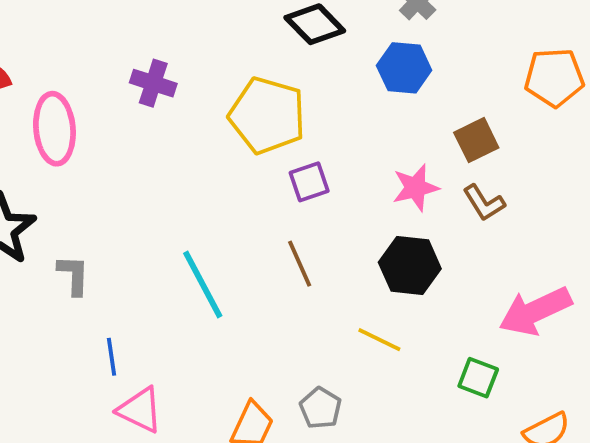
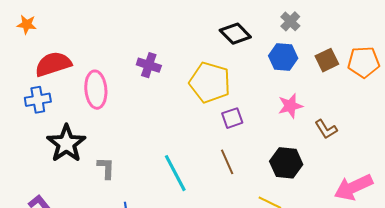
brown square: (476, 140) -> (327, 60), moved
pink star: (416, 188) -> (290, 106), moved

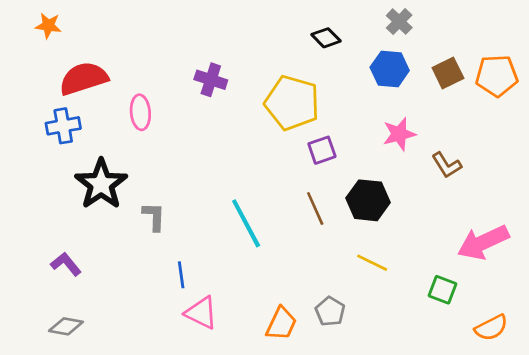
black diamond: (235, 34) -> (326, 38), size x0.7
pink ellipse: (96, 90) -> (140, 112), size x0.7
black hexagon: (286, 163) -> (368, 200), moved

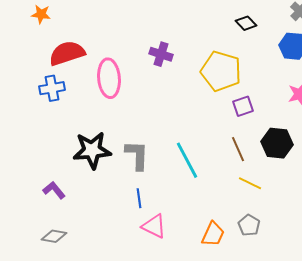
pink ellipse: (140, 112) -> (109, 78), size x1.5
black star: (101, 184) -> (92, 150), moved, turned 30
gray L-shape: (154, 217) -> (137, 155), moved, size x1.4
yellow line: (372, 263) -> (250, 183), moved

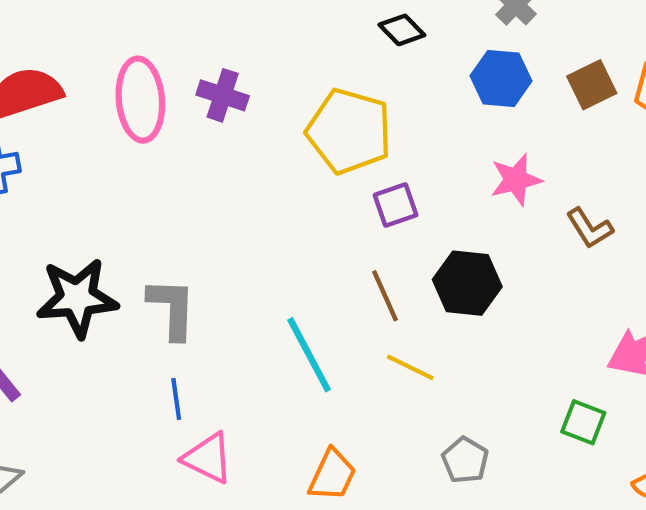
pink ellipse: (109, 78) -> (140, 100), moved
cyan line: (187, 160) -> (309, 355), moved
gray pentagon: (249, 225) -> (465, 460), moved

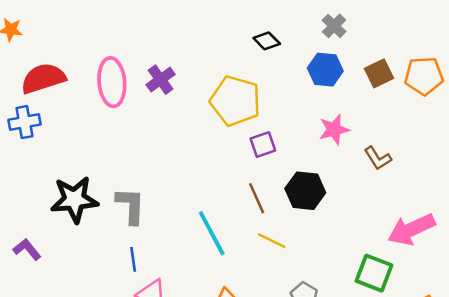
purple cross: (223, 95) -> (161, 80), turned 36
green square: (583, 422) -> (374, 273), size x1.4

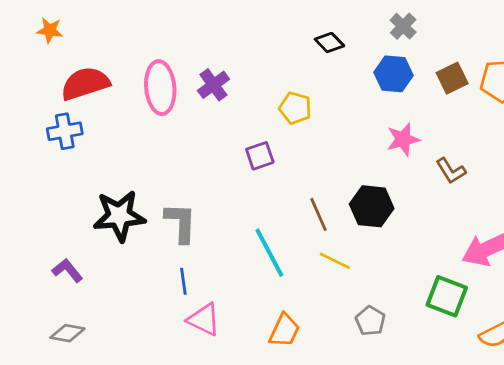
yellow pentagon: (235, 101) -> (295, 108), size x0.6
purple square: (263, 145) -> (260, 156), moved

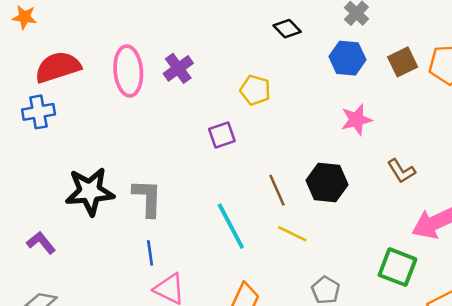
brown L-shape: (451, 171) -> (401, 171), moved

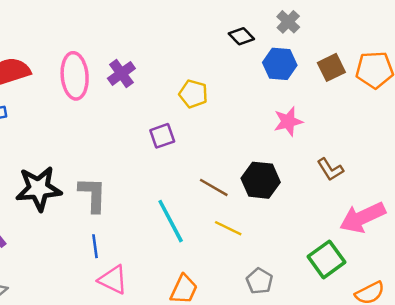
black diamond: (287, 29) -> (241, 36), moved
brown line: (277, 190) -> (214, 187), turned -36
green square: (397, 267) -> (327, 259), turned 33

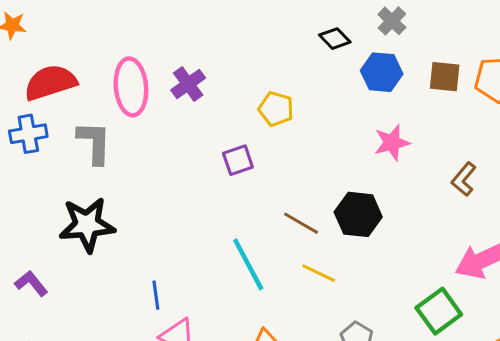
brown square: (331, 67) -> (445, 77), turned 32
brown L-shape: (330, 169) -> (464, 179), moved, turned 72
gray L-shape: (93, 195) -> (94, 143), moved

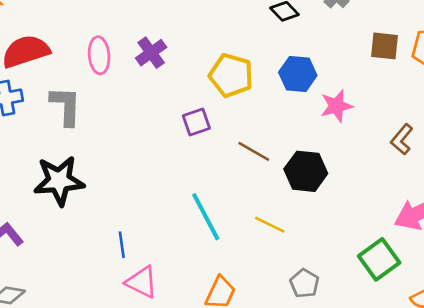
blue hexagon: (382, 72) -> (298, 74), moved
pink ellipse: (131, 87) -> (99, 55), size x0.7
yellow pentagon: (276, 109) -> (231, 75), size x1.4
brown line: (301, 223) -> (254, 151), moved

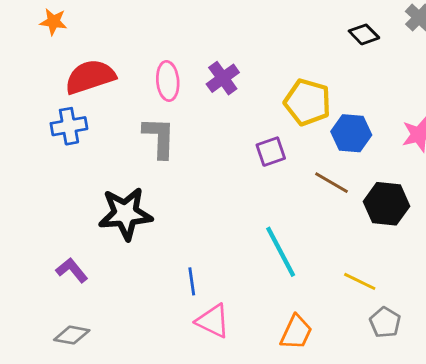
blue hexagon: (298, 74) -> (351, 133), moved
gray L-shape: (66, 106) -> (159, 137), moved
yellow line: (270, 225) -> (360, 281), moved

